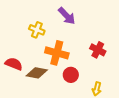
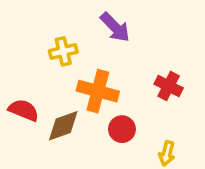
yellow cross: (37, 30) -> (63, 51), turned -35
brown diamond: (37, 73) -> (63, 126), turned -30

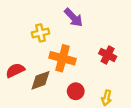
red semicircle: (24, 110) -> (15, 70), turned -48
red circle: (122, 129) -> (76, 91), moved

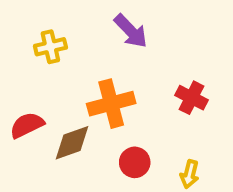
yellow cross: (40, 33) -> (50, 47), moved
orange cross: (63, 58) -> (111, 104), turned -30

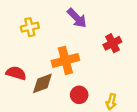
red cross: (192, 98) -> (112, 43), moved, turned 36
red semicircle: (27, 125) -> (16, 73), turned 42

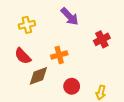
orange cross: (65, 60) -> (59, 55), size x0.7
red semicircle: (16, 73) -> (23, 56), moved, turned -150

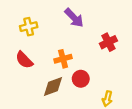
brown diamond: (38, 76) -> (53, 87), moved
red circle: (72, 86) -> (81, 79), moved

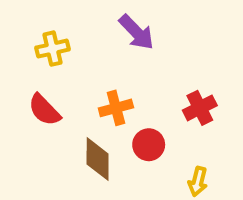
red cross: (108, 42) -> (200, 108), moved
brown diamond: (53, 87) -> (98, 159), turned -70

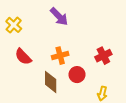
purple arrow: (136, 32) -> (59, 17), moved
yellow cross: (53, 49) -> (14, 25), moved, turned -35

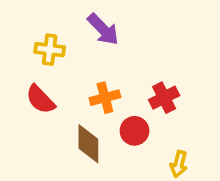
yellow cross: (14, 25) -> (50, 50), moved, turned -35
red cross: (103, 56) -> (164, 98), moved

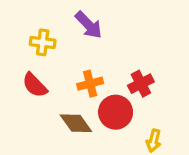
red circle: (135, 131) -> (116, 112), size x1.4
brown diamond: (88, 144) -> (76, 123), turned -36

